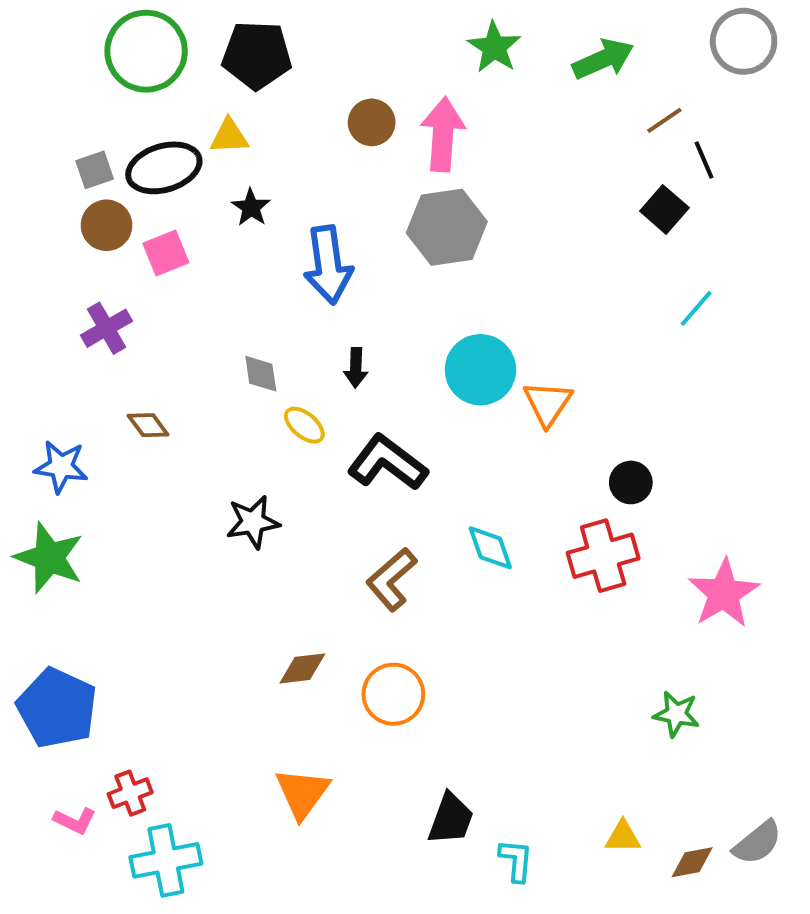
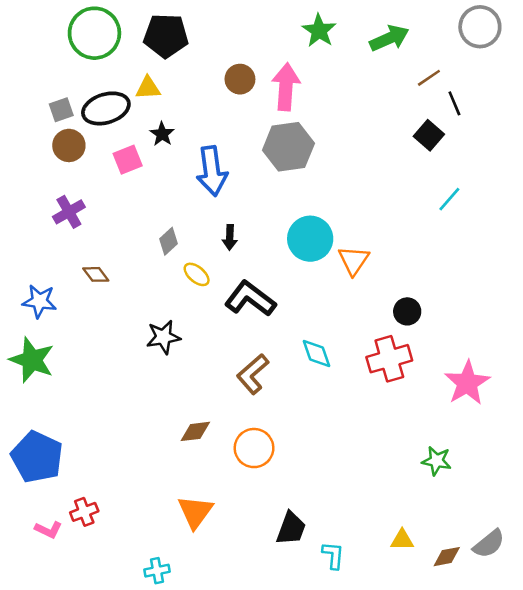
pink square: (166, 253) -> (128, 160), moved
gray diamond: (261, 374) -> (168, 241), turned 56
cyan cross: (166, 860) -> (157, 571), moved, size x0.6

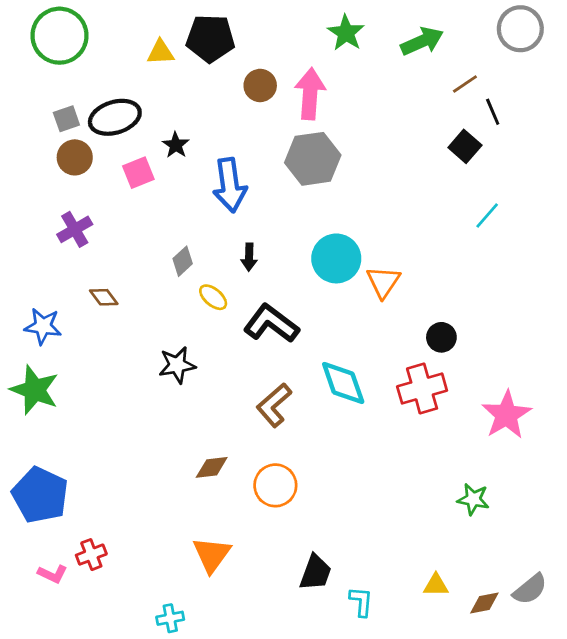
green circle: (94, 33) -> (60, 36), moved
black pentagon: (166, 36) -> (210, 38), moved
yellow triangle: (148, 88) -> (161, 52), moved
cyan diamond: (317, 354) -> (343, 383), size x1.4

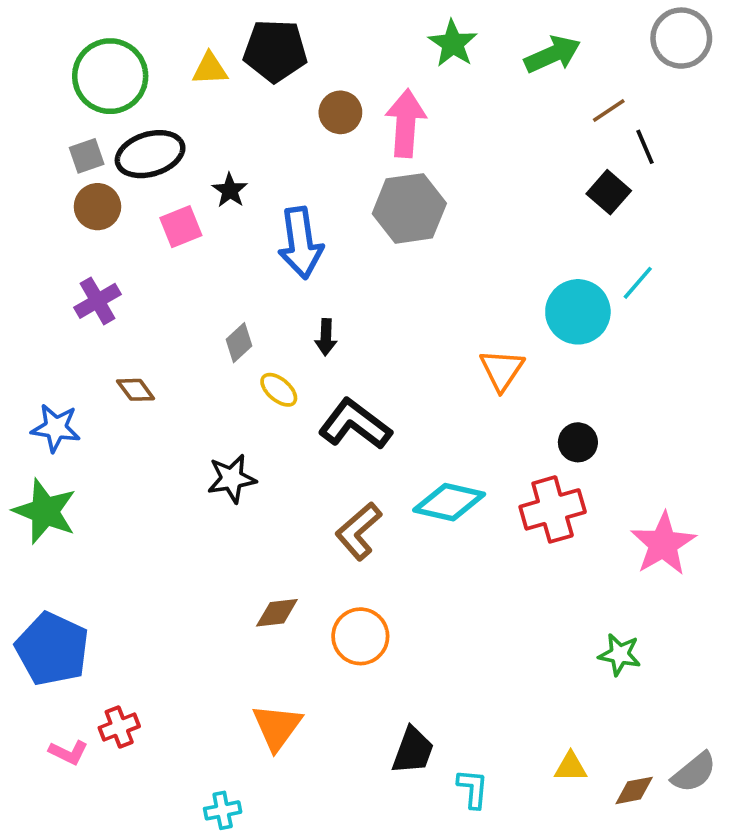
green circle: (60, 36) -> (110, 76), moved
cyan circle: (336, 258) -> (578, 312), moved
cyan diamond: (343, 383) -> (449, 502), turned -58

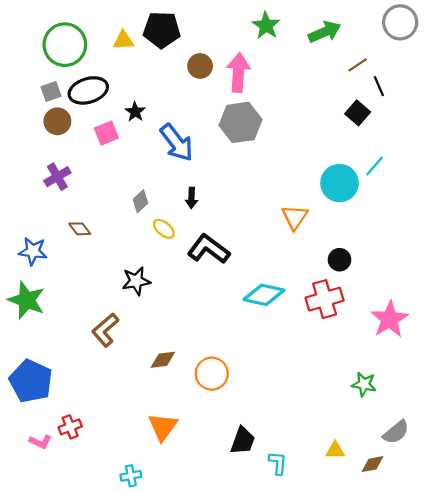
blue arrow: (301, 243) -> (177, 143), turned -30
brown L-shape: (359, 531) -> (105, 330), moved
gray semicircle: (694, 772) -> (396, 432), moved

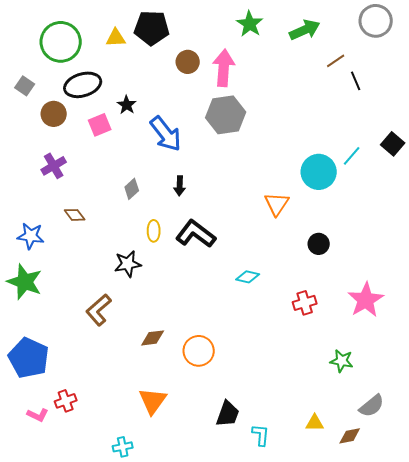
gray square: (51, 92) -> (25, 86), moved, turned -36
black square: (358, 113) -> (393, 144), moved
yellow ellipse: (164, 229) -> (154, 231), moved, turned 50
cyan diamond: (264, 295) -> (248, 277), size x0.6
red cross: (325, 299) -> (305, 303), moved, size x0.7

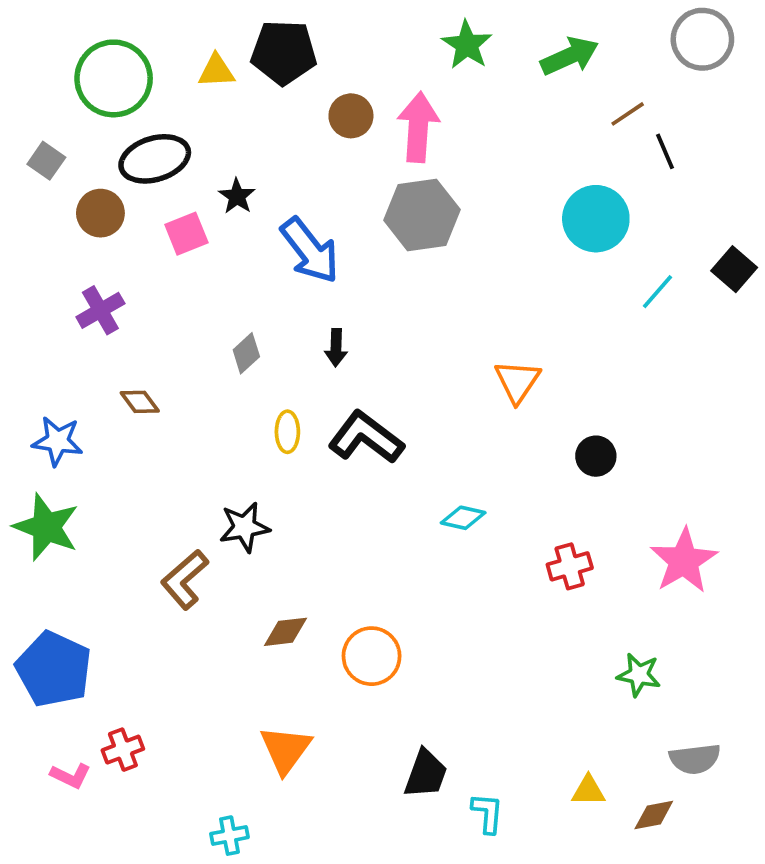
cyan circle: (319, 172) -> (596, 219), moved
black star: (128, 264) -> (244, 527), moved
gray semicircle: (372, 406) -> (695, 759), turned 32

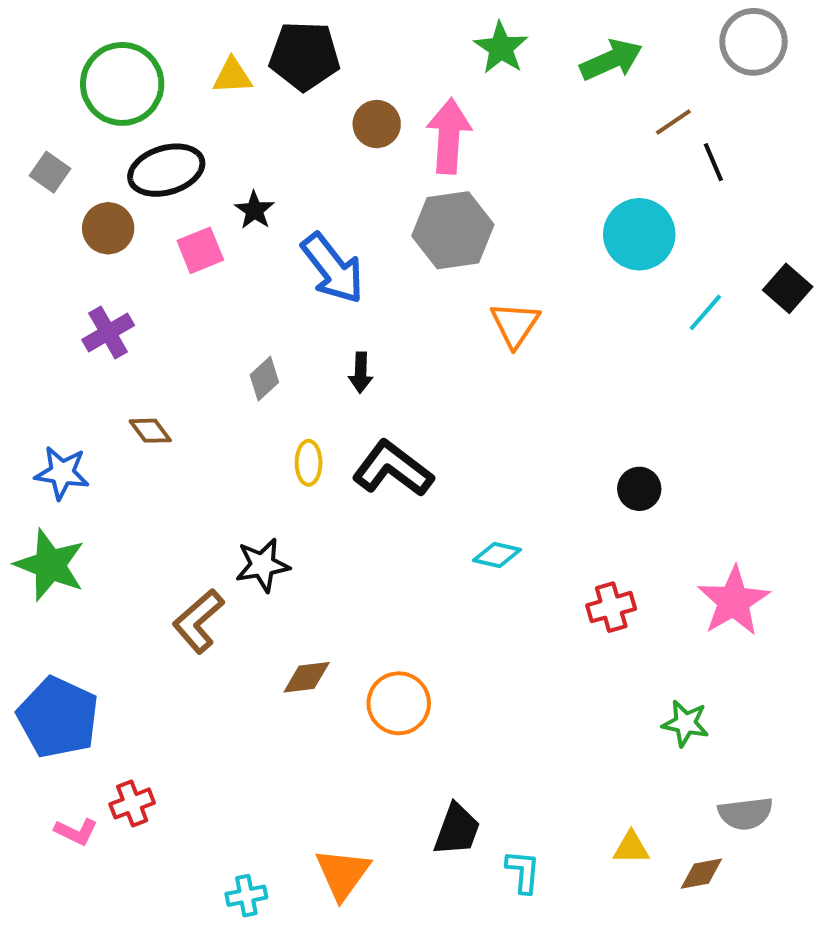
orange triangle: (517, 381) -> (515, 324), moved
orange triangle: (286, 750) -> (343, 874), moved

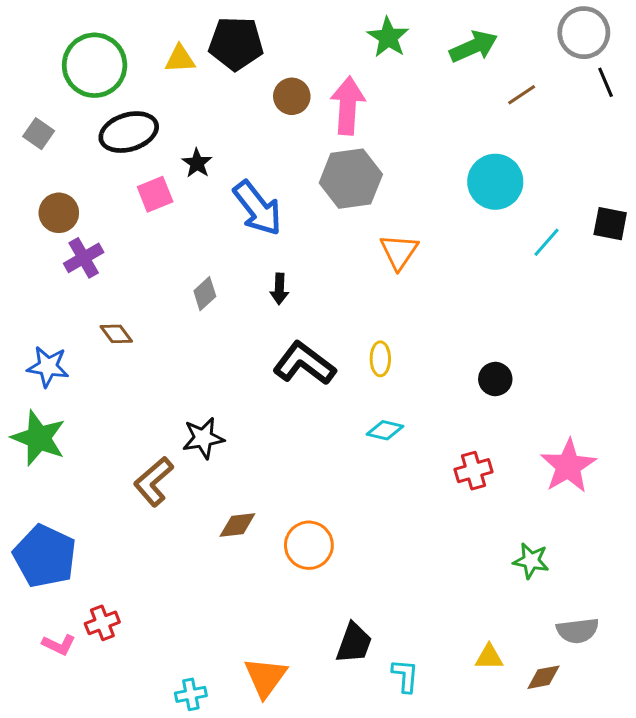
black line: (713, 162) -> (606, 82), moved
brown circle: (108, 228) -> (59, 213), moved
black square: (788, 288) -> (610, 224), turned -30
yellow ellipse: (309, 463) -> (380, 359), moved

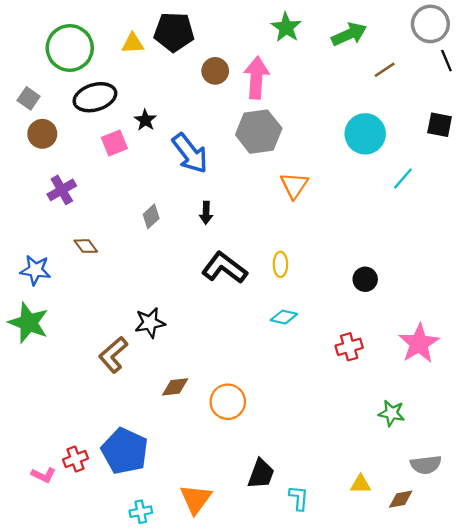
brown circle: (59, 213) -> (42, 134), moved
black square: (610, 224) -> (440, 125), moved
blue pentagon: (45, 556) -> (125, 451), moved

